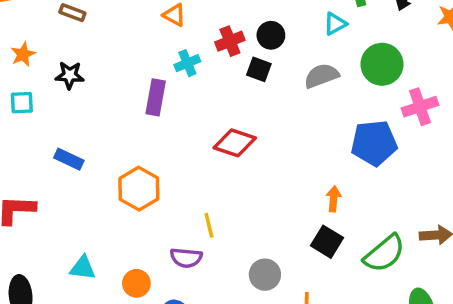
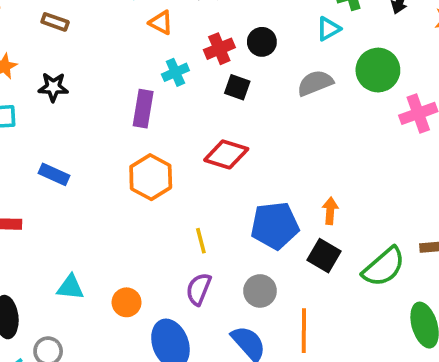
black square: (259, 69) -> (237, 87), moved
blue pentagon: (374, 143) -> (275, 225), moved
orange hexagon: (139, 189) -> (151, 177), moved
purple semicircle: (186, 258) -> (199, 289), moved, turned 108

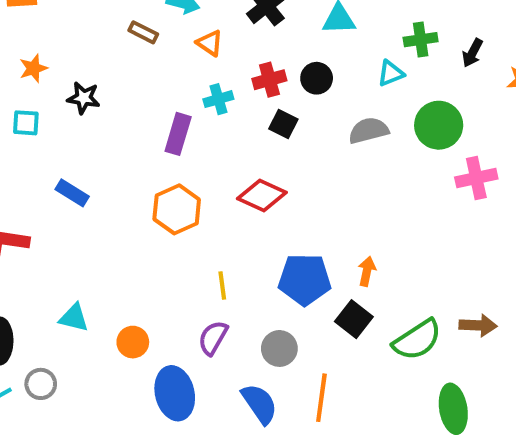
brown rectangle: (55, 22) -> (143, 32), moved

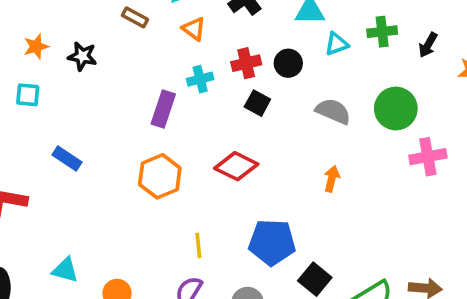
cyan triangle: (391, 73) -> (337, 44), moved
black star: (84, 98) -> (82, 56), moved
gray semicircle: (369, 130) -> (333, 111), turned 36
orange arrow: (367, 271) -> (332, 179), moved

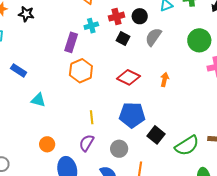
gray semicircle: (333, 111) -> (153, 37), moved, turned -78
red diamond: (236, 166) -> (128, 77), moved
orange hexagon: (160, 176) -> (81, 71), moved
cyan triangle: (65, 270) -> (38, 100), moved

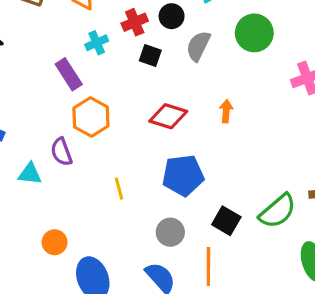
green circle: (199, 40) -> (254, 33), moved
purple rectangle: (71, 42) -> (69, 74), turned -42
black square: (156, 135) -> (226, 221), moved
purple semicircle: (87, 143) -> (61, 152), moved, turned -42

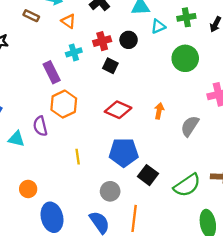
gray semicircle: (198, 46) -> (190, 126), moved
black square: (226, 221) -> (148, 175), moved

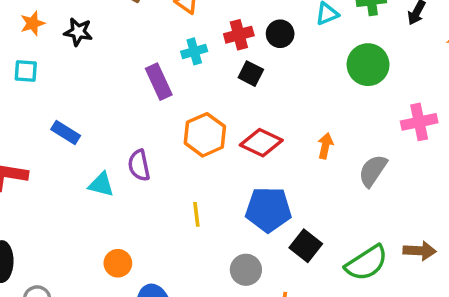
orange hexagon: (64, 104) -> (205, 135), moved

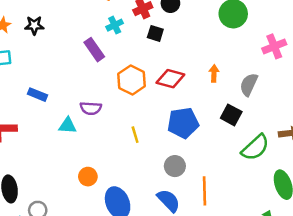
purple semicircle: (139, 165) -> (91, 108), turned -65
black square: (306, 246) -> (231, 115), moved

